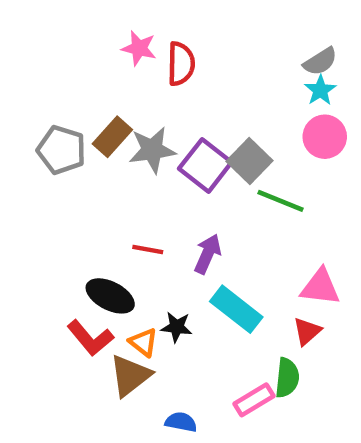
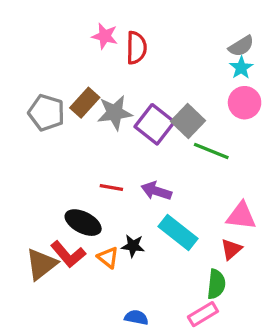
purple arrow: (208, 254) -> (156, 191), turned -96
brown triangle: (130, 376) -> (41, 264), moved
pink rectangle: (254, 400) -> (203, 314), moved

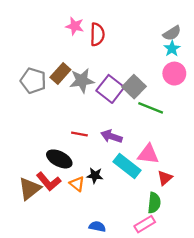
pink triangle: (241, 216) -> (148, 154), moved

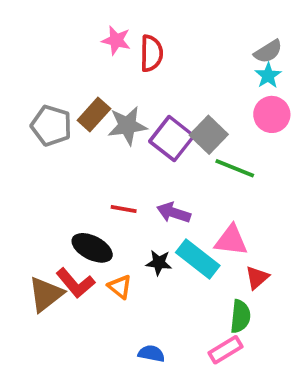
black star: (95, 176) -> (159, 263), moved

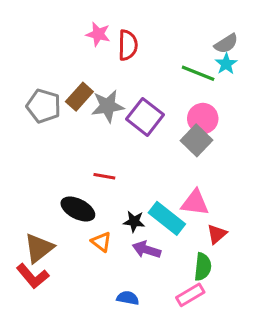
pink circle: (272, 114) -> (203, 119), moved
gray square: (209, 135) -> (196, 140), moved
green line: (235, 168) -> (198, 73), moved
purple arrow: (174, 213) -> (147, 250), moved
red L-shape: (75, 283) -> (33, 276), moved

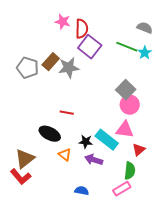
gray semicircle: (226, 44) -> (145, 28), turned -126
cyan star: (226, 64) -> (145, 53), moved
purple square: (145, 117) -> (90, 47), moved
pink circle: (203, 119) -> (130, 105), moved

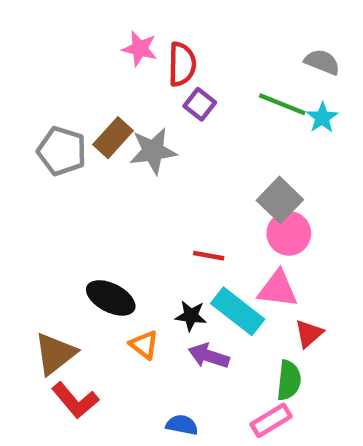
purple square: (90, 47) -> (200, 104), size x0.6
red line: (67, 113) -> (209, 256), moved
red L-shape: (21, 177) -> (75, 400), moved

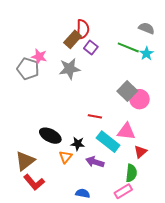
pink star: (140, 49) -> (39, 57), moved
brown rectangle: (113, 138) -> (73, 39), moved
pink circle: (289, 233) -> (139, 99), moved
black star: (191, 316) -> (78, 144), moved
orange triangle: (144, 345) -> (65, 157), turned 32

